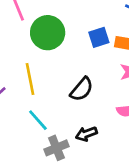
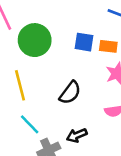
blue square: (99, 37) -> (84, 42), turned 30

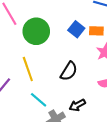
blue square: (84, 42) -> (76, 29), turned 35

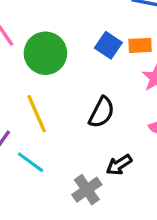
cyan line: (39, 100) -> (31, 162), moved

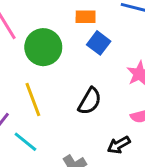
orange rectangle: (140, 45) -> (86, 17), moved
black arrow: (119, 165) -> (119, 145), moved

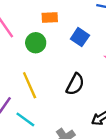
orange rectangle: (86, 17) -> (50, 17), moved
green circle: (43, 47) -> (36, 43), size x0.7

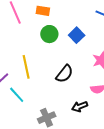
orange rectangle: (50, 17) -> (43, 11), moved
green circle: (36, 43) -> (49, 34), moved

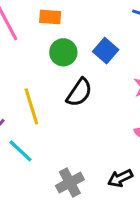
black semicircle: (64, 74) -> (79, 93), moved
black arrow: (80, 107) -> (120, 178), moved

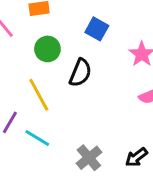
green circle: (63, 52) -> (47, 49), moved
black arrow: (120, 178) -> (136, 157), moved

